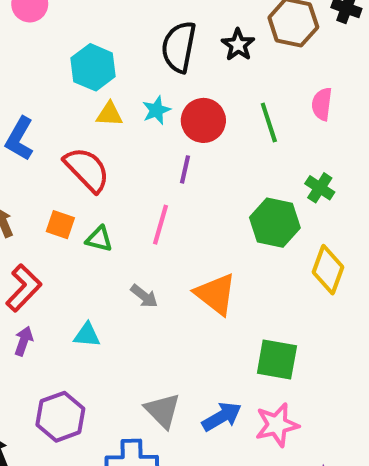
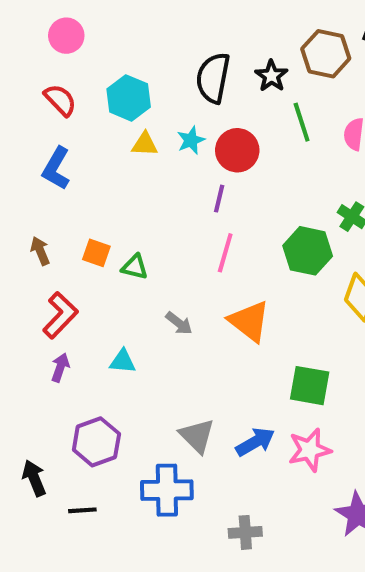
green line: (269, 122) -> (302, 122), moved
red semicircle: (87, 169) -> (60, 100), moved, size x0.7
pink line: (160, 225) -> (225, 253), moved

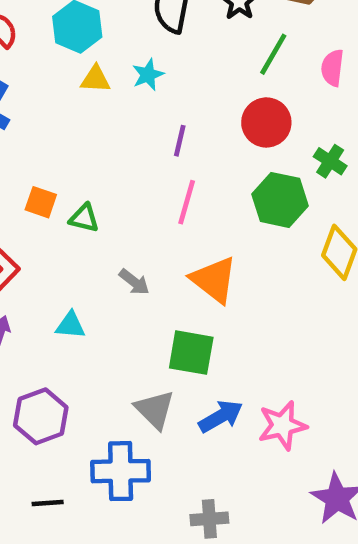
green line: (302, 122) -> (273, 54), turned 48
red circle: (237, 150) -> (266, 122), moved
green square: (310, 386) -> (191, 353), moved
black line: (82, 510) -> (48, 503), moved

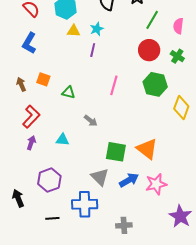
purple line: (180, 141) -> (93, 50), moved
green cross: (330, 161) -> (177, 56), moved
orange square: (41, 202) -> (43, 79), moved
orange triangle: (214, 280) -> (147, 149), moved

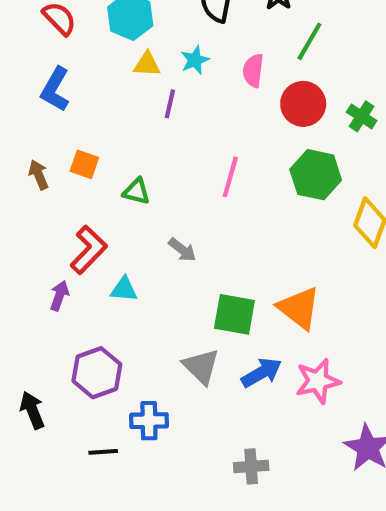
pink semicircle: (178, 26) -> (253, 71), moved
purple line: (93, 50) -> (170, 104), moved
red L-shape: (31, 117) -> (89, 250), moved
blue cross: (85, 204) -> (149, 421), moved, size x0.7

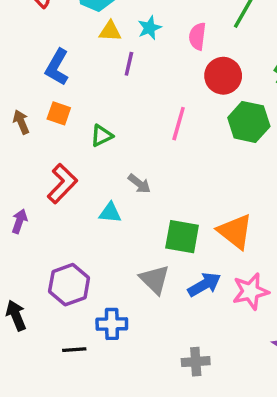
blue L-shape: (55, 89) -> (57, 67), moved
red circle: (303, 104) -> (223, 76), moved
green triangle: (136, 191) -> (102, 136), turned -40
cyan triangle: (124, 289) -> (110, 213), moved
purple arrow: (59, 296) -> (19, 221), moved

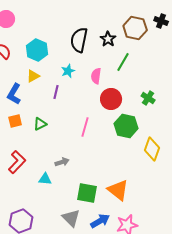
yellow triangle: (110, 31) -> (33, 76), moved, turned -32
orange square: (59, 113) -> (15, 121), turned -32
green triangle: (102, 136) -> (40, 124), moved
gray arrow: (139, 184) -> (62, 162), turned -56

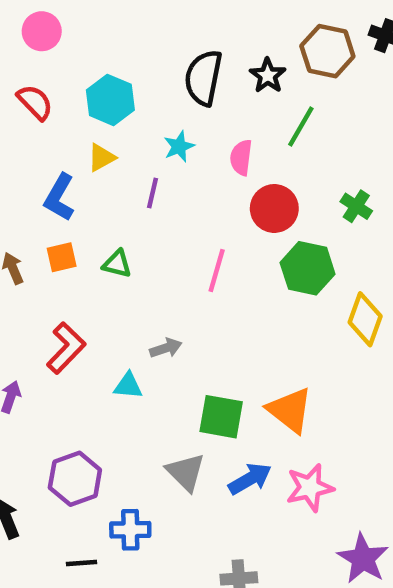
green triangle: (40, 124) -> (117, 264), turned 40

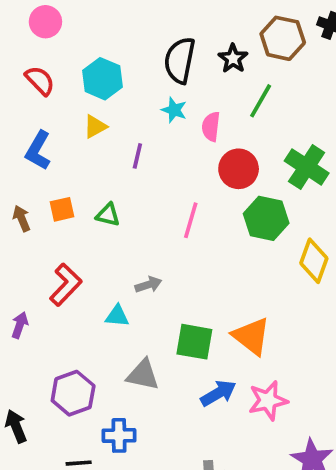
cyan star: (179, 146) -> (174, 110), moved, turned -30
blue L-shape: (59, 197) -> (38, 150), moved
green cross: (356, 206) -> (307, 167), size x1.6
gray triangle: (186, 472) -> (143, 375), moved, turned -33

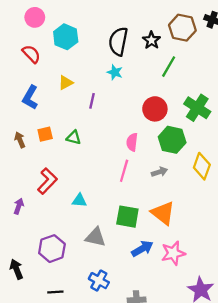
cyan hexagon: (102, 79) -> (66, 37), moved
pink semicircle: (211, 127) -> (132, 142), moved
pink line: (191, 220) -> (124, 171), moved
gray arrow: (148, 285) -> (160, 172), moved
blue cross: (119, 435) -> (99, 281), moved, turned 30

